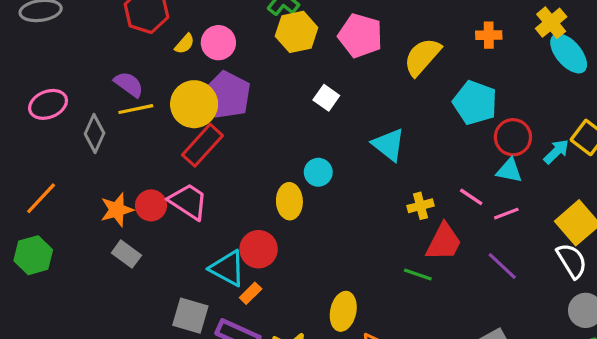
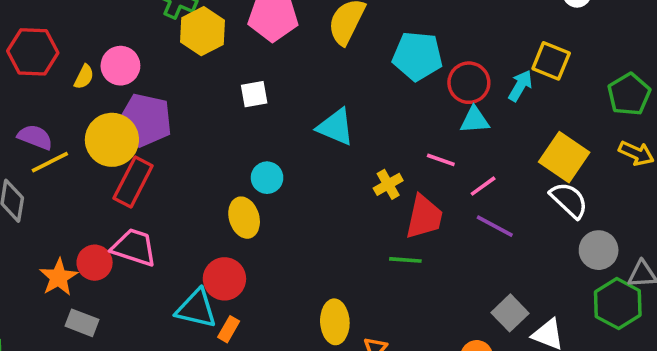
white square: (326, 98) -> (254, 94), turned -30
pink line: (506, 214) -> (483, 186), moved

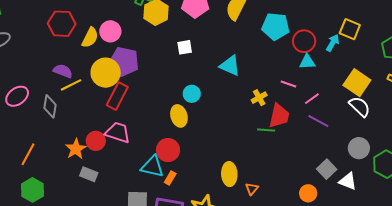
yellow semicircle: (84, 77) -> (90, 38), size x1.5
gray circle: (599, 250) -> (359, 148), moved
green line: (405, 260) -> (266, 130), moved

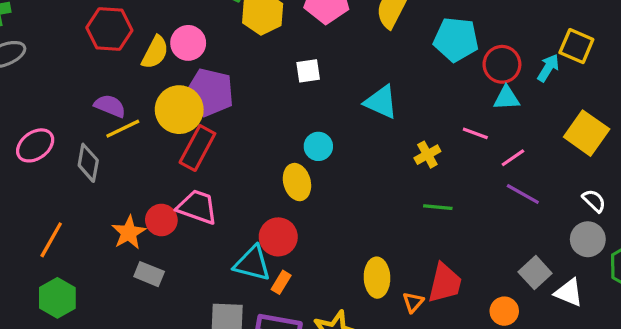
white semicircle: (360, 107) -> (594, 201), moved, size x0.7
red trapezoid: (279, 116) -> (445, 283), moved

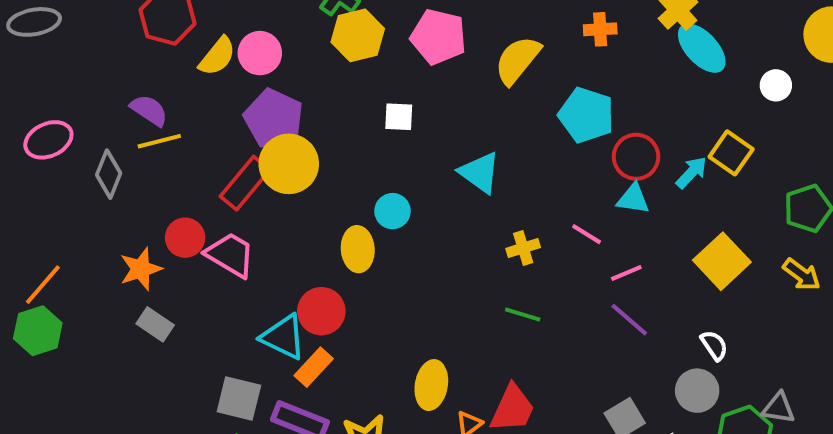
yellow circle: (179, 110) -> (289, 164), moved
red circle: (161, 220) -> (185, 238), moved
orange line: (51, 240) -> (43, 285), moved
orange rectangle: (281, 282) -> (314, 367), size x1.4

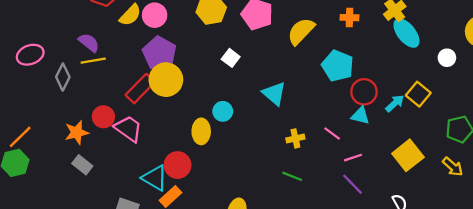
white square: (399, 117) -> (231, 58), turned 30

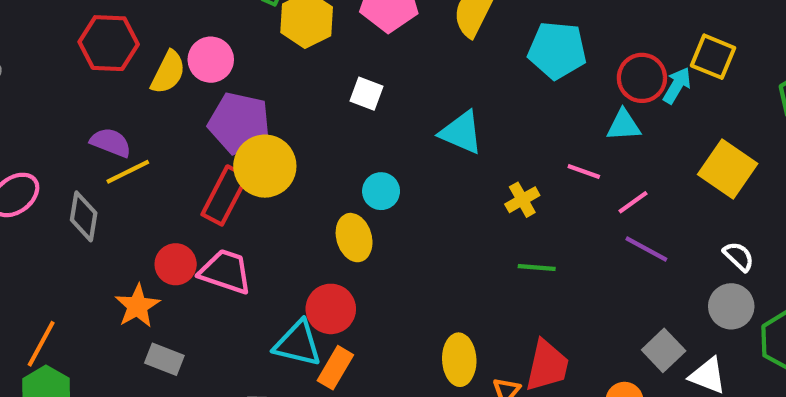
red circle: (364, 92) -> (642, 78), moved

